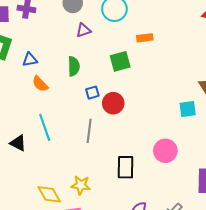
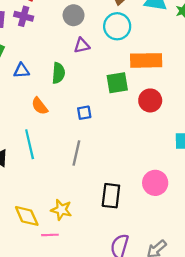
orange rectangle: (145, 38) -> (146, 60), size x1.8
green semicircle: (74, 66) -> (58, 73), moved
orange semicircle: (40, 84) -> (40, 106), moved
red circle: (113, 103) -> (150, 100), moved

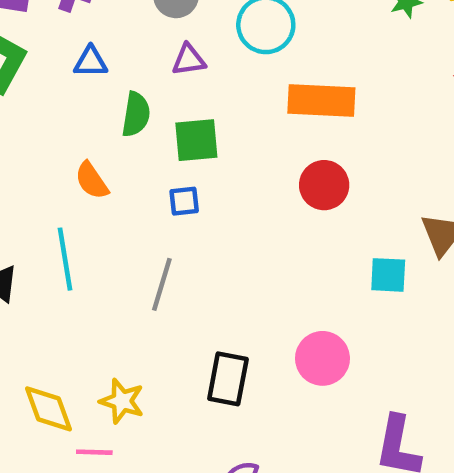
blue triangle: (21, 71) -> (91, 62), moved
green square: (117, 83) -> (196, 140), moved

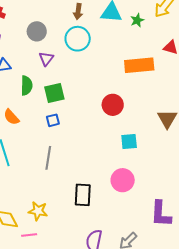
purple triangle: (189, 60) -> (46, 59), turned -35
orange rectangle: (321, 101) -> (139, 65), moved
cyan square: (388, 275) -> (129, 141), moved

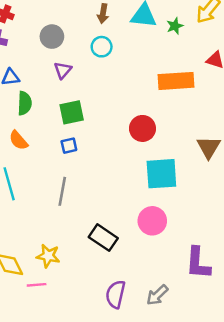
cyan circle: (78, 39) -> (102, 47), size x0.7
green semicircle: (27, 86) -> (25, 103), moved
cyan square: (129, 141) -> (161, 174), size x1.6
black rectangle: (83, 195) -> (103, 238), turned -60

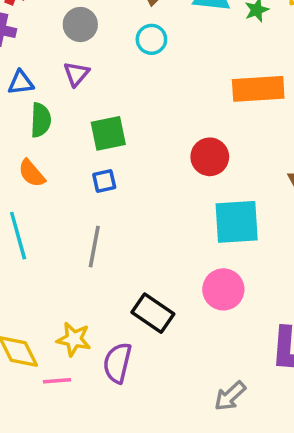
purple triangle: (63, 70) -> (76, 74), moved
purple semicircle: (116, 294) -> (117, 363), moved

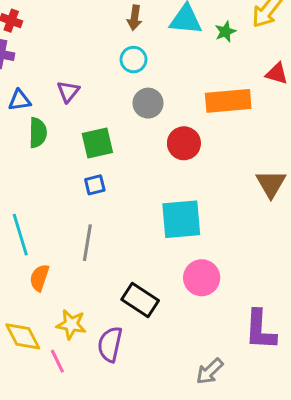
gray circle: (80, 24) -> (148, 103), moved
red circle: (210, 157) -> (184, 143), moved
orange semicircle: (32, 173) -> (39, 278), moved, turned 60
cyan square: (237, 222) -> (181, 219), moved
pink line: (57, 381) -> (57, 361), turned 70

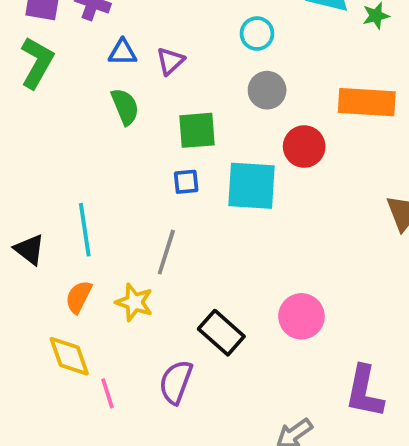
blue triangle: (20, 100) -> (123, 52), moved
green semicircle: (38, 133) -> (125, 107), turned -32
cyan square: (181, 219) -> (252, 186), moved
orange semicircle: (39, 278) -> (79, 297), moved
yellow star: (71, 324) -> (134, 302), moved

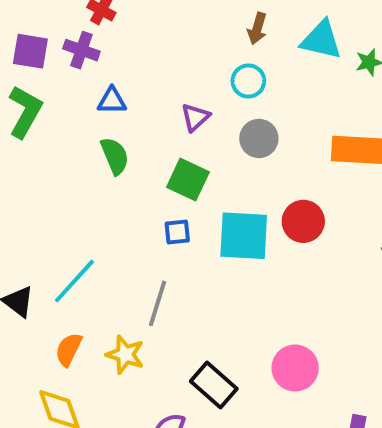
purple triangle: (170, 61) -> (195, 117), moved
green square: (197, 130) -> (188, 180), turned 30
red circle: (304, 147) -> (303, 221), moved
cyan line: (85, 230) -> (74, 281), turned 51

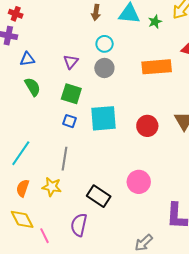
cyan circle: (248, 81) -> (105, 44), moved
red circle: (303, 221) -> (147, 126), moved
blue square: (177, 232) -> (70, 121), turned 32

